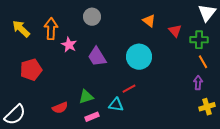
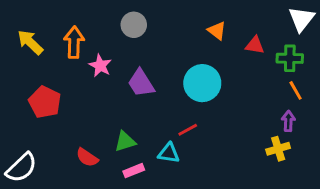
red triangle: (175, 31) -> (255, 45), turned -40
red pentagon: (31, 70) -> (45, 102), turned -30
yellow cross: (207, 107) -> (278, 149), moved
red semicircle: (60, 108) -> (87, 157), turned 56

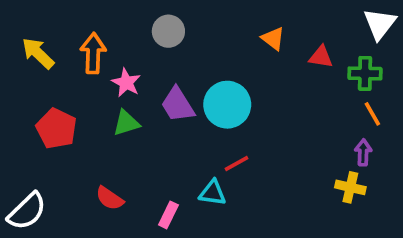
cyan circle: (202, 83) -> (227, 105), moved
green triangle: (125, 141) -> (126, 123), moved
yellow cross: (278, 149) -> (350, 187), turned 30
pink rectangle: (134, 171) -> (168, 215), turned -42

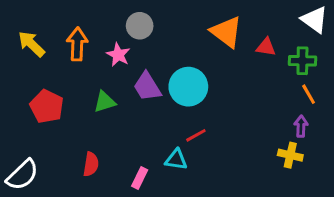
white triangle: (380, 24) -> (315, 20), turned -32
orange triangle: (273, 39) -> (226, 32), size x1.6
pink star: (126, 83) -> (118, 55), moved
red semicircle: (110, 198) -> (91, 164), turned -115

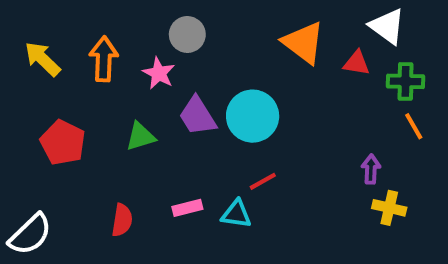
white triangle: (315, 20) -> (387, 26), moved
purple arrow: (301, 126) -> (371, 169), moved
pink rectangle: (140, 178) -> (187, 208), moved, turned 50

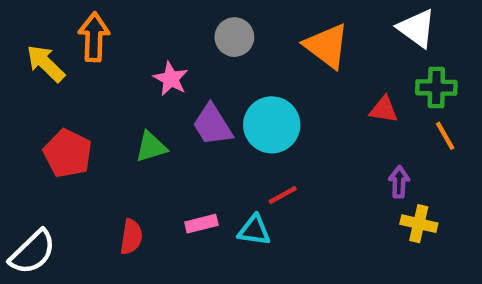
gray circle: (187, 34) -> (234, 37), moved
orange arrow: (104, 59) -> (94, 37), moved
red triangle: (357, 63) -> (384, 109), moved

